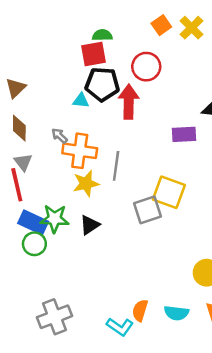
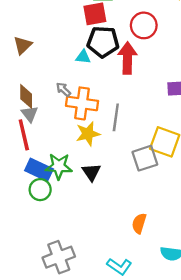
brown diamond: (19, 128) -> (26, 96), moved
black triangle: (90, 225) -> (91, 172), turned -30
orange semicircle: (140, 310) -> (139, 223), moved

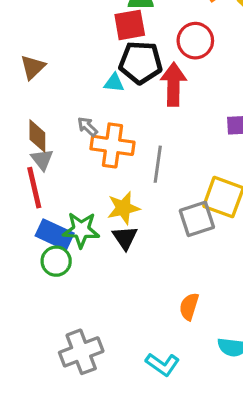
yellow star: (88, 134) -> (123, 208), moved

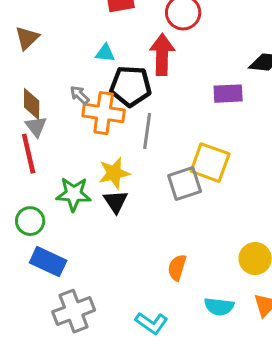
black pentagon: (141, 63) -> (131, 86), moved
blue rectangle: (55, 235) -> (48, 262), moved
green circle: (56, 261) -> (30, 221), moved

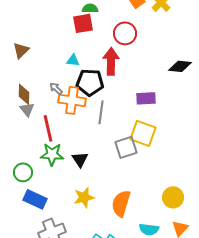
purple rectangle: (228, 94) -> (146, 98), moved
red line: (29, 154) -> (48, 128), moved
yellow star: (114, 173) -> (84, 197), moved
orange semicircle: (177, 268) -> (121, 203), size x1.5

